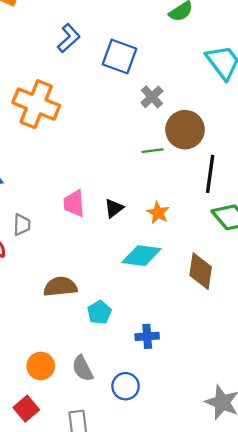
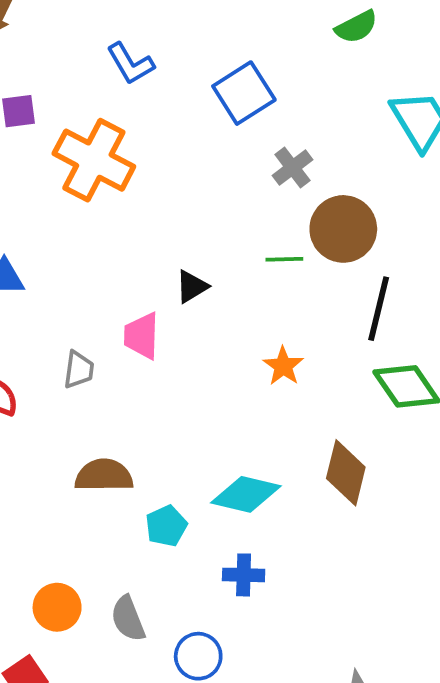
blue L-shape: (69, 38) -> (130, 64), moved, turned 96
blue square: (119, 56) -> (244, 93), turned 32
black triangle: (114, 208) -> (192, 287), moved
gray trapezoid: (22, 225) -> (79, 370), moved
cyan diamond: (141, 256) -> (246, 494), moved

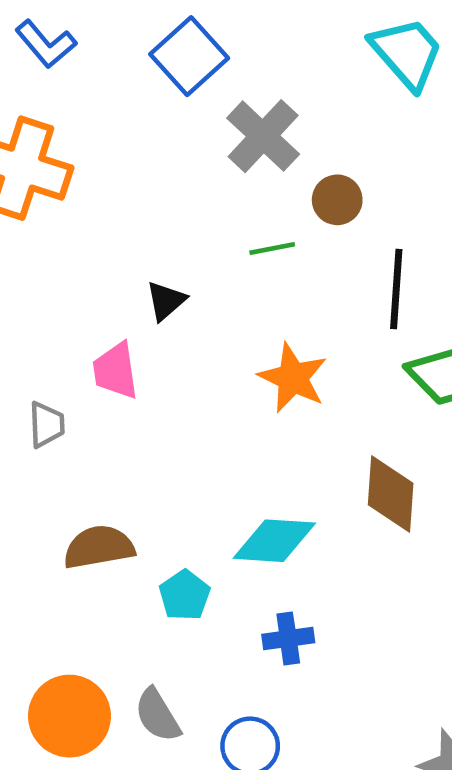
gray cross: (292, 168) -> (263, 136), size x1.5
brown circle: (343, 229) -> (337, 200), size x0.6
orange star: (283, 366) -> (293, 378), size x1.4
orange circle: (57, 607) -> (69, 716), size x1.4

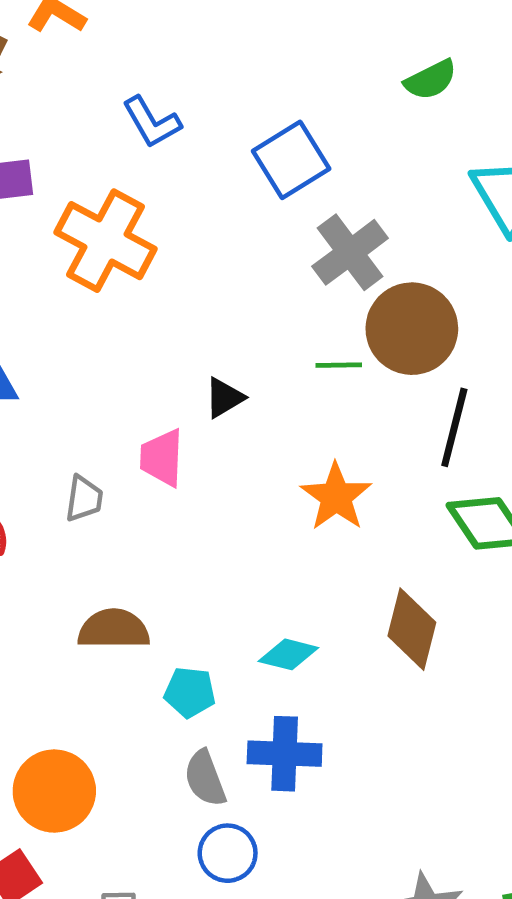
brown circle: (337, 200) -> (412, 329), size x1.8
cyan diamond: (274, 541) -> (288, 654), size x0.7
cyan pentagon: (185, 595) -> (190, 692), turned 30
blue cross: (288, 639) -> (285, 754), size x1.4
gray semicircle: (158, 715) -> (205, 778), moved

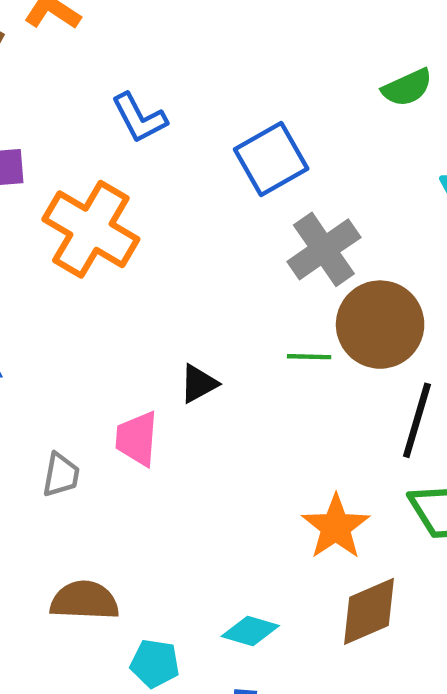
orange star: (336, 497) -> (336, 527), moved
brown diamond: (412, 629) -> (369, 611), turned 50

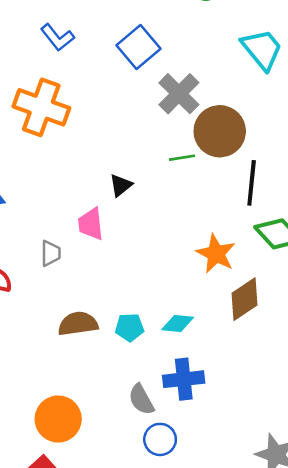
cyan pentagon: (155, 663) -> (130, 327), moved

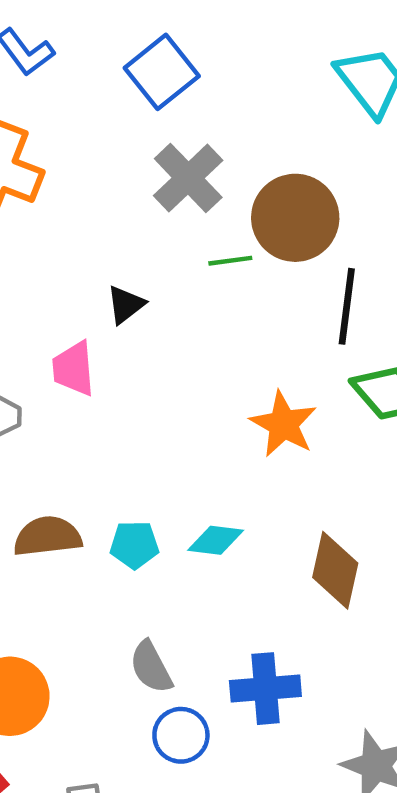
gray cross: (179, 94) -> (188, 178), moved
brown diamond: (245, 299) -> (335, 570), moved, turned -45
blue cross: (184, 379) -> (265, 689), moved

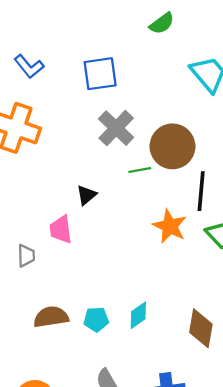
blue square: (162, 72) -> (100, 74), turned 33
orange star: (283, 424) -> (170, 226), moved
cyan diamond: (216, 540) -> (138, 315), turned -40

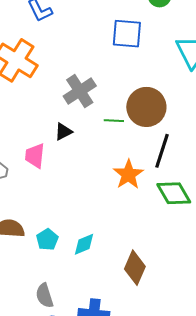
blue square: (100, 74) -> (127, 34), moved
gray cross: (116, 128) -> (80, 91), moved
cyan pentagon: (96, 319) -> (47, 239), turned 30

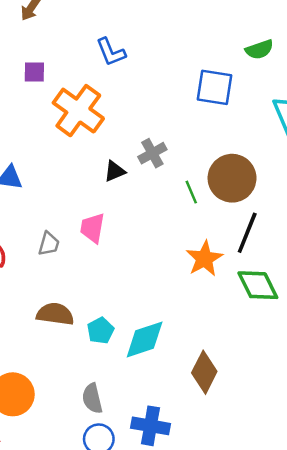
gray cross: (80, 91) -> (152, 153), size x0.7
green line: (114, 121) -> (191, 192), turned 60
black triangle: (63, 132) -> (115, 171), moved
cyan diamond: (84, 244) -> (145, 340), size x1.5

